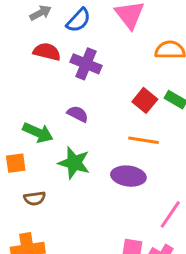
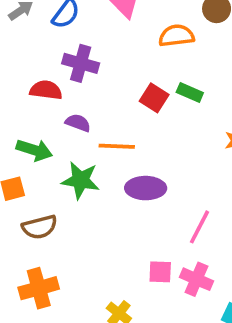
red semicircle: (47, 52) -> (46, 90), moved
orange line: (143, 140) -> (117, 146), moved
brown semicircle: (35, 198) -> (40, 227), size x1.4

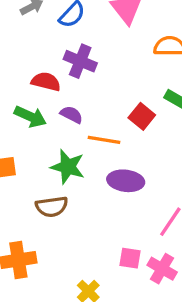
red square: (154, 98) -> (142, 116), moved
green arrow: (34, 150) -> (30, 117), moved
brown semicircle: (40, 227) -> (52, 207), moved

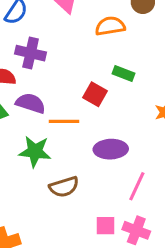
purple semicircle: (71, 115) -> (31, 103), size x1.4
purple ellipse: (126, 181) -> (111, 149), moved
brown semicircle: (52, 207) -> (64, 187), moved

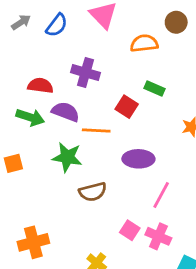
purple cross: (31, 53) -> (85, 73), moved
pink square: (105, 226) -> (130, 230), turned 30

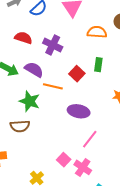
red semicircle: (40, 86) -> (23, 38), moved
green rectangle: (154, 89) -> (98, 65), turned 64
brown semicircle: (93, 192) -> (20, 126), moved

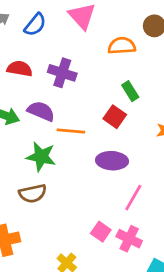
green rectangle: (98, 65) -> (130, 91), turned -32
red square: (77, 74) -> (115, 117), moved

